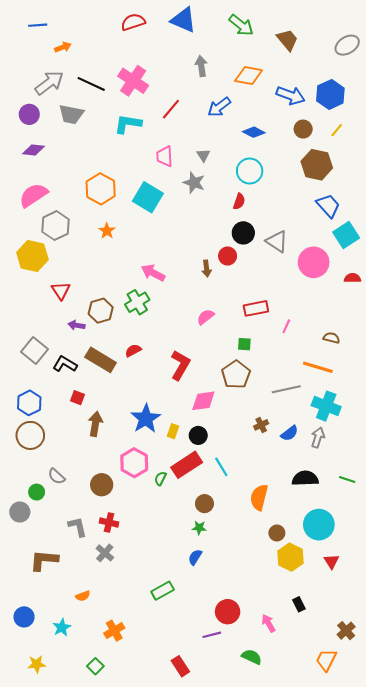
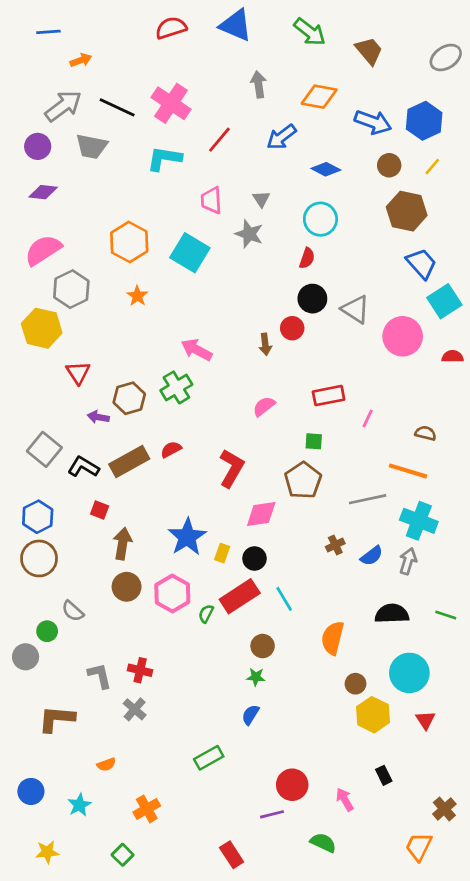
brown rectangle: (101, 360) -> (129, 462), turned -60
brown circle: (102, 485) -> (127, 587), moved

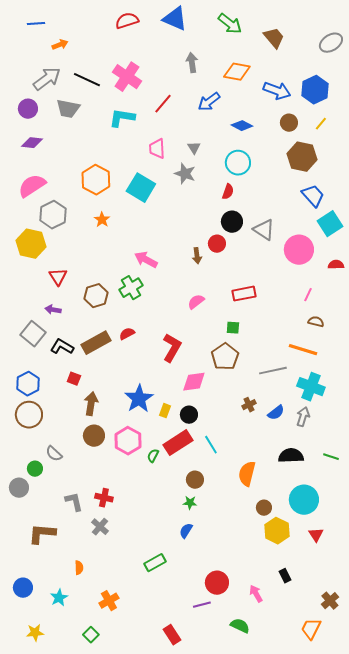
purple arrow: (98, 417) -> (53, 310), moved
pink line: (368, 418) -> (308, 295), moved
orange semicircle: (106, 765) -> (79, 568), turned -72

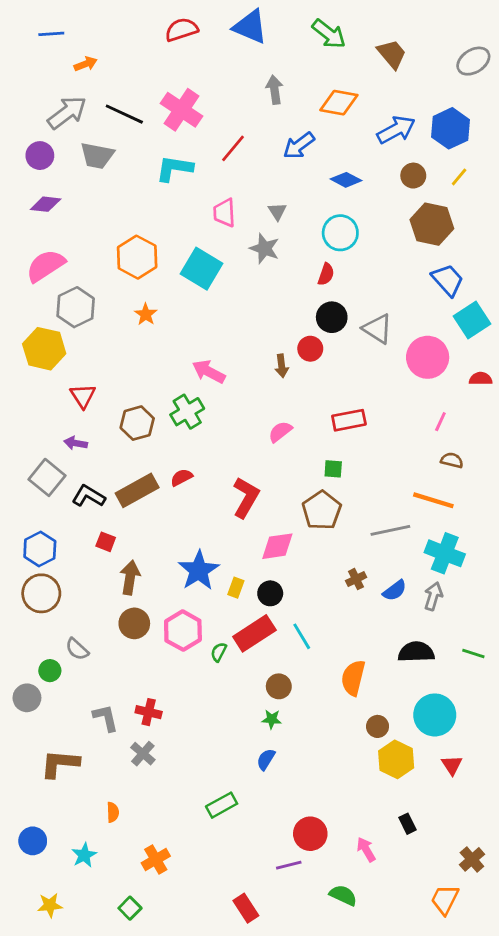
blue arrow: (277, 91) -> (396, 130), turned -48

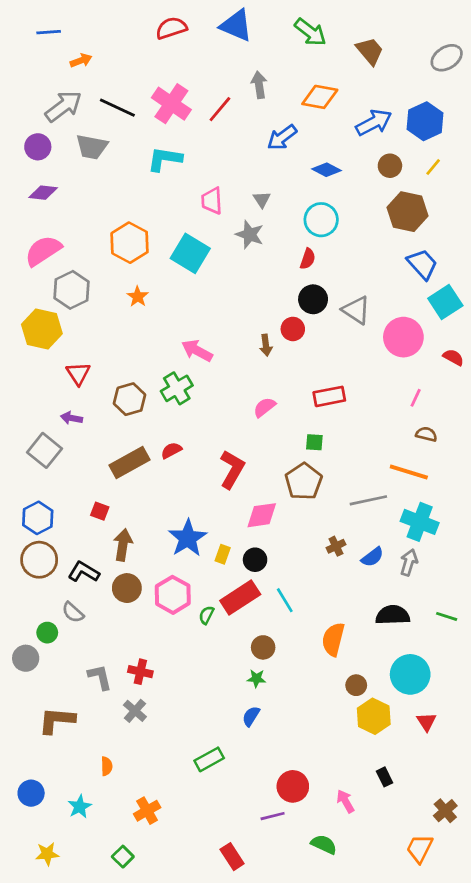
red line: (233, 148) -> (220, 109), moved
red semicircle: (481, 379) -> (453, 357), turned 30
black L-shape: (88, 496) -> (84, 572), moved

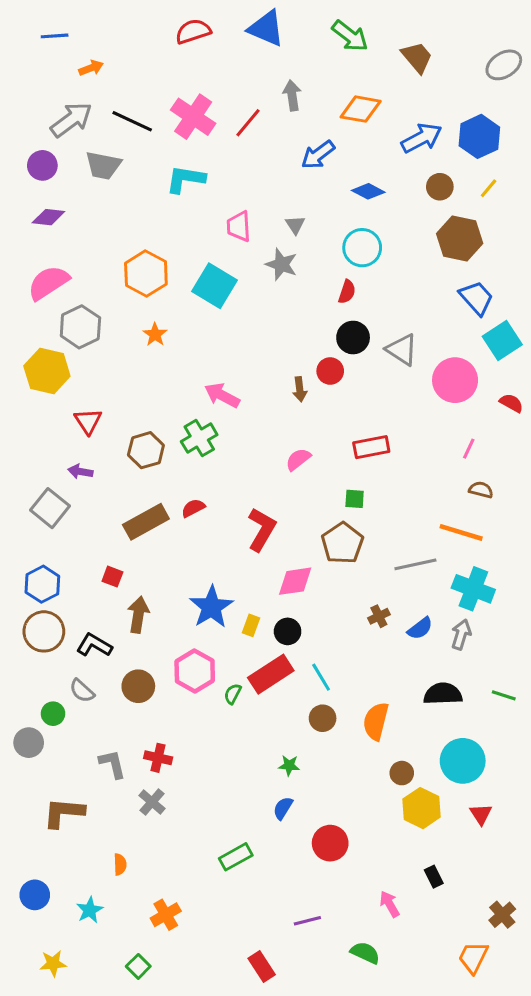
brown circle: (127, 588) -> (138, 686), moved
brown circle: (263, 647) -> (323, 718), moved
red circle: (293, 786) -> (330, 843), moved

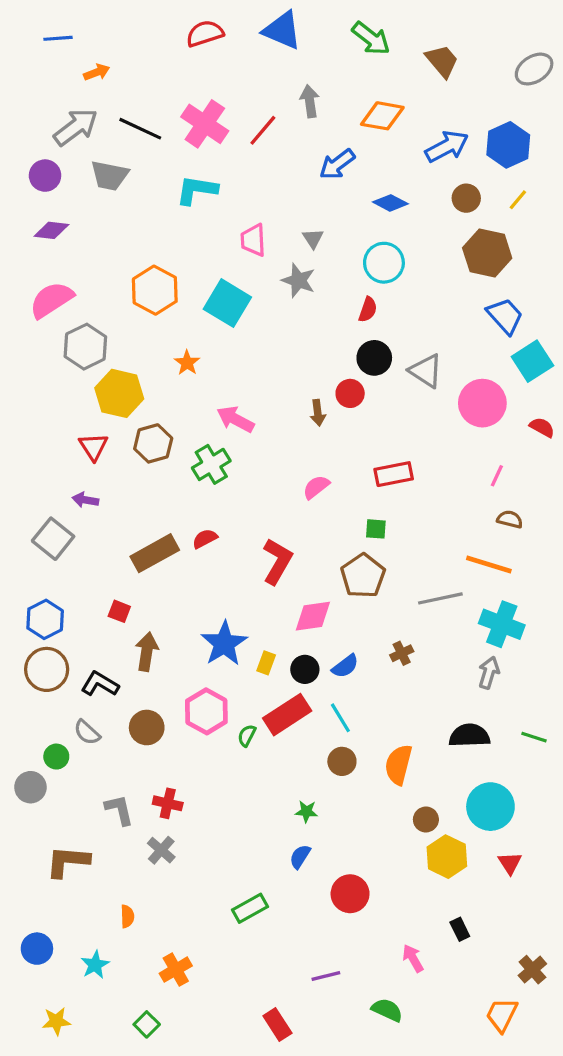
orange star: (155, 334) -> (187, 363), moved
yellow hexagon: (47, 371) -> (119, 393), moved
brown hexagon: (146, 450) -> (153, 443), moved
blue semicircle: (420, 628) -> (345, 666), moved

